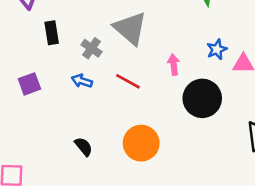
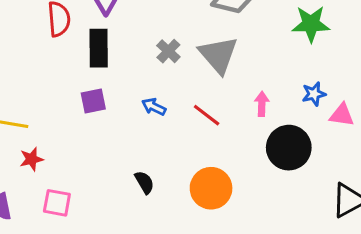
black rectangle: (52, 33) -> (99, 48), moved, size x1.4
gray cross: (91, 48) -> (168, 51), moved

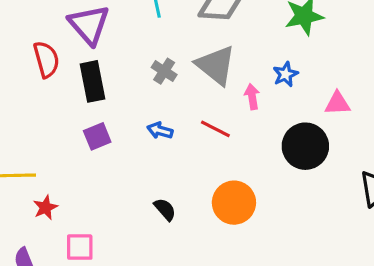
blue star: (314, 94) -> (285, 74), moved
pink arrow: (262, 104) -> (252, 97), moved
pink triangle: (342, 115) -> (337, 103), moved

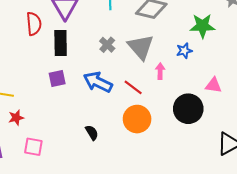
blue star: (285, 74) -> (184, 51), moved
blue arrow: (160, 131) -> (98, 82), size x1.8
orange circle: (234, 203) -> (137, 119), moved

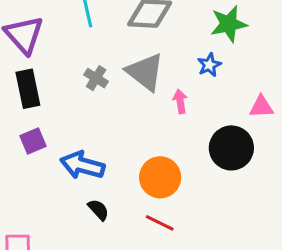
blue arrow: (98, 82) -> (82, 165), moved
red line: (133, 87) -> (160, 223), moved

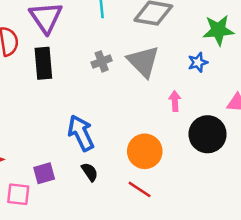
gray cross: (96, 78) -> (102, 61), turned 30
pink arrow: (180, 101) -> (175, 101), moved
purple square: (33, 141) -> (44, 173), moved
blue arrow: (82, 165) -> (81, 133), turned 42

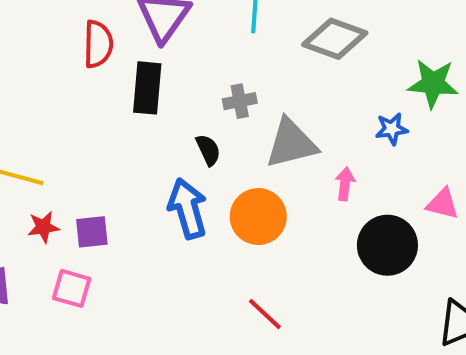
gray triangle: (143, 61) -> (291, 143), moved, turned 51
orange circle: (145, 151) -> (258, 217), moved
black semicircle: (90, 172) -> (208, 150), moved
purple square: (44, 173) -> (92, 232), moved

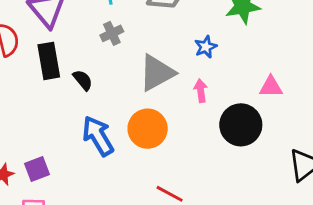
gray cross: (240, 101) -> (112, 33), moved
blue star: (392, 129) -> (206, 47), moved
black semicircle: (208, 150) -> (83, 80), moved

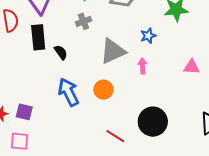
black circle: (241, 125) -> (153, 122), moved
orange circle: (148, 129) -> (103, 90), size x0.7
purple square: (37, 169) -> (24, 112), turned 30

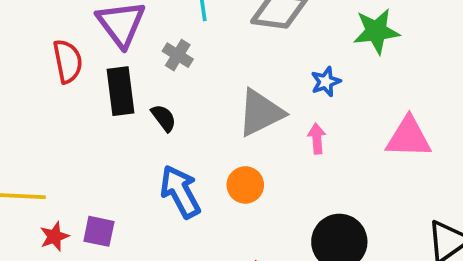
gray cross: (84, 21) -> (178, 55), moved, turned -35
pink triangle: (192, 67) -> (408, 137), size x1.5

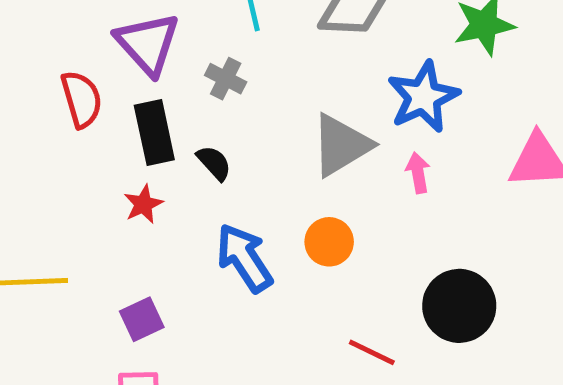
blue star: (326, 82) -> (423, 97), size x1.8
purple square: (99, 231) -> (142, 319), turned -32
red star: (54, 236) -> (143, 204), moved

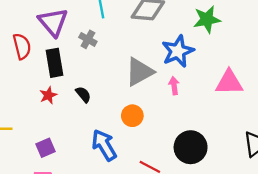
black semicircle: (214, 163) -> (83, 94), moved
blue arrow: (244, 258) -> (104, 145), moved

